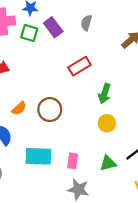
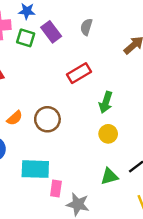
pink rectangle: (73, 161) -> (56, 188), moved

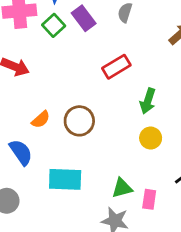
green square: (26, 38) -> (54, 25), turned 30
green triangle: (109, 176) -> (122, 188), moved
pink rectangle: (56, 188) -> (149, 199), moved

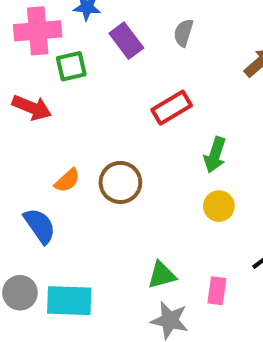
green square: (54, 25) -> (71, 66), moved, turned 30
cyan rectangle: (65, 179) -> (69, 301), moved
green triangle: (122, 188) -> (162, 275), moved

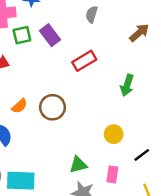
purple rectangle: (126, 41) -> (50, 35), moved
green arrow: (215, 155) -> (127, 85), moved
yellow circle: (219, 206) -> (114, 134), moved

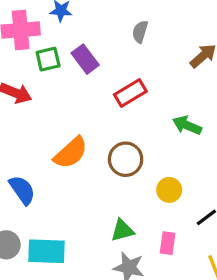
green arrow: (127, 85) -> (187, 125), turned 95
orange semicircle: (19, 106) -> (71, 153), moved, size x1.6
brown circle: (52, 107) -> (126, 159), moved

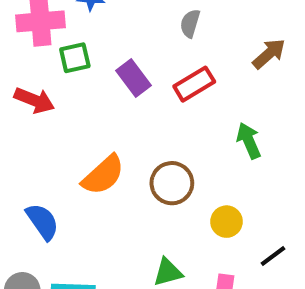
purple rectangle: (85, 59) -> (133, 78), moved
red rectangle: (130, 93) -> (194, 84), moved
green arrow: (187, 125) -> (249, 141), turned 44

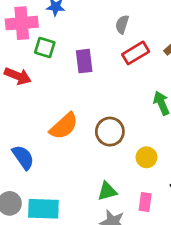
green square: (75, 58) -> (45, 47), turned 30
purple rectangle: (133, 78) -> (84, 61), turned 30
red rectangle: (194, 84) -> (136, 53), moved

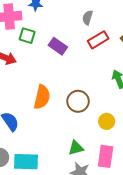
purple rectangle: (84, 61) -> (58, 46), turned -48
orange semicircle: (64, 126) -> (42, 97), turned -35
pink rectangle: (145, 202) -> (106, 156), size x1.5

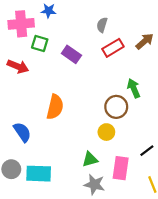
brown circle: (78, 101) -> (116, 107), moved
yellow circle: (107, 121) -> (106, 132), moved

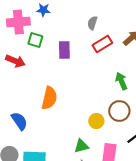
purple rectangle: (71, 54) -> (64, 50), turned 54
brown circle: (116, 107) -> (119, 111), moved

